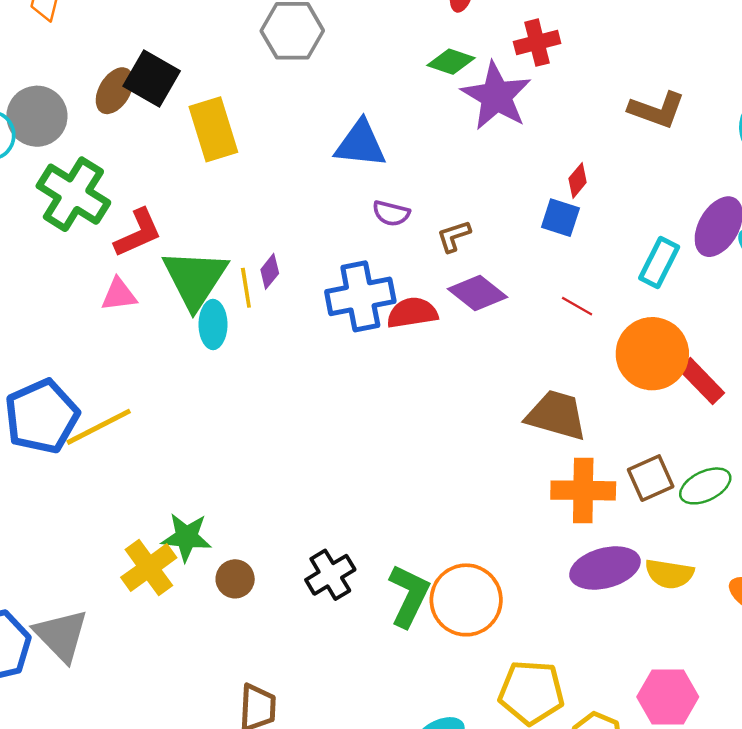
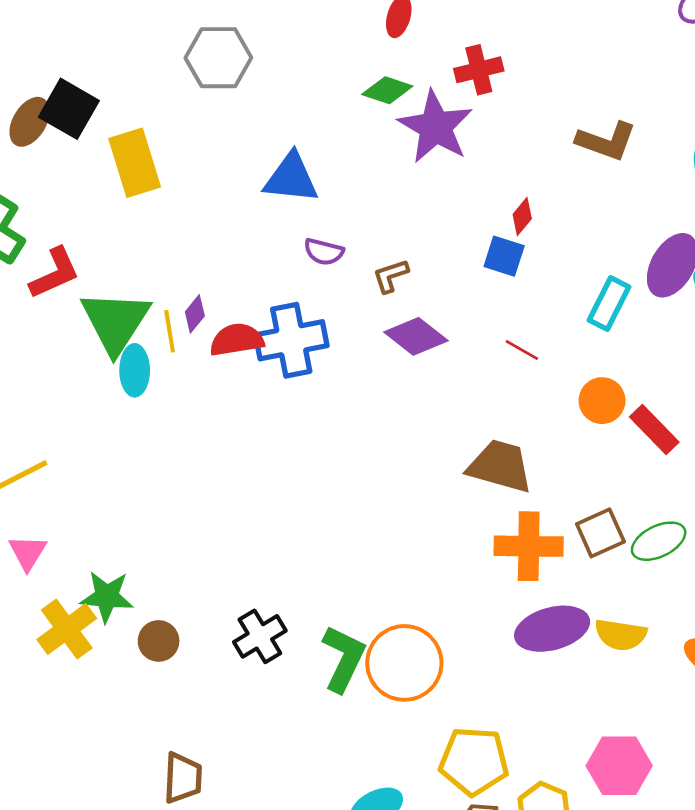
pink triangle: (119, 295) -> (28, 553), moved, turned -51
red semicircle: (412, 313) -> (237, 340), moved
orange circle: (652, 354) -> (602, 401), size x0.6

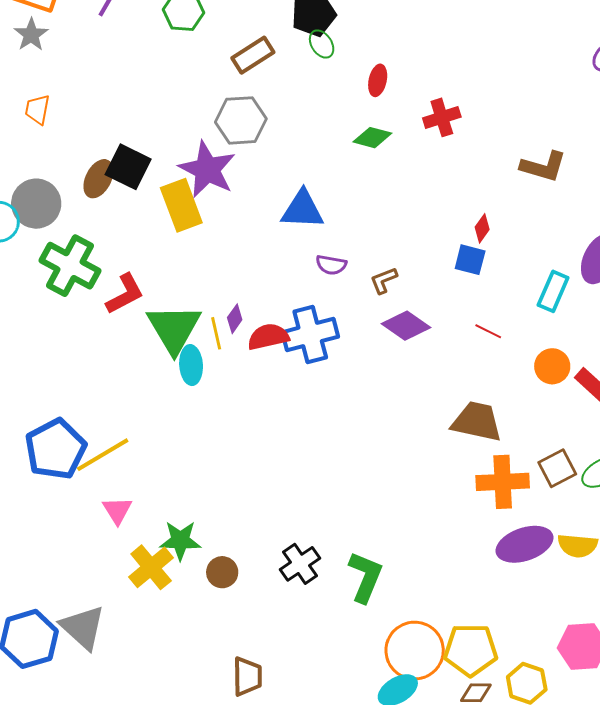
purple star: (435, 127) -> (207, 169), moved
orange circle: (404, 663) -> (415, 651), moved

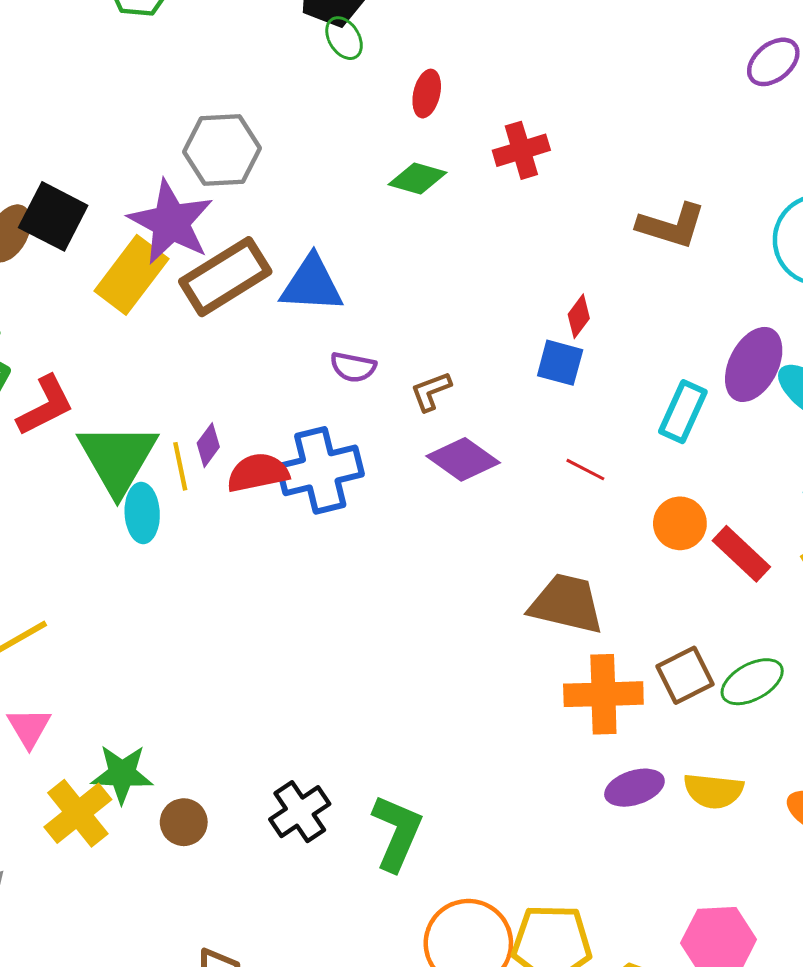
brown rectangle: (253, 55) -> (225, 277), moved, size x1.4
yellow rectangle: (181, 205) -> (131, 275), turned 57
purple ellipse: (525, 544) -> (634, 788), size x0.7

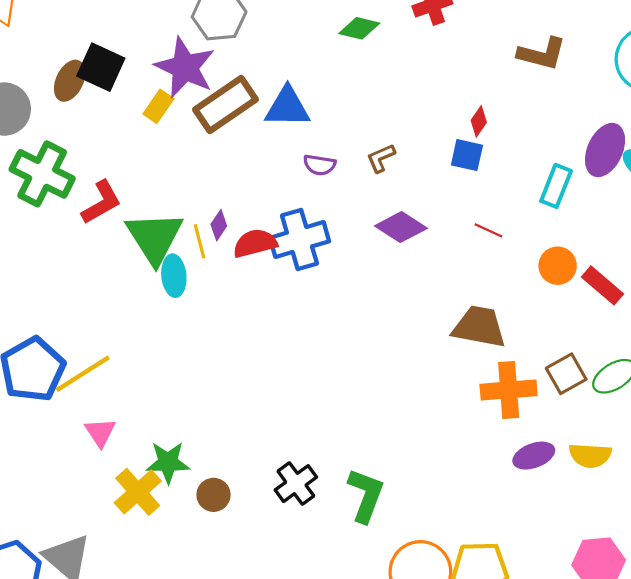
yellow rectangle: (131, 275) -> (158, 106), size x0.6
brown L-shape: (431, 391) -> (381, 158), moved

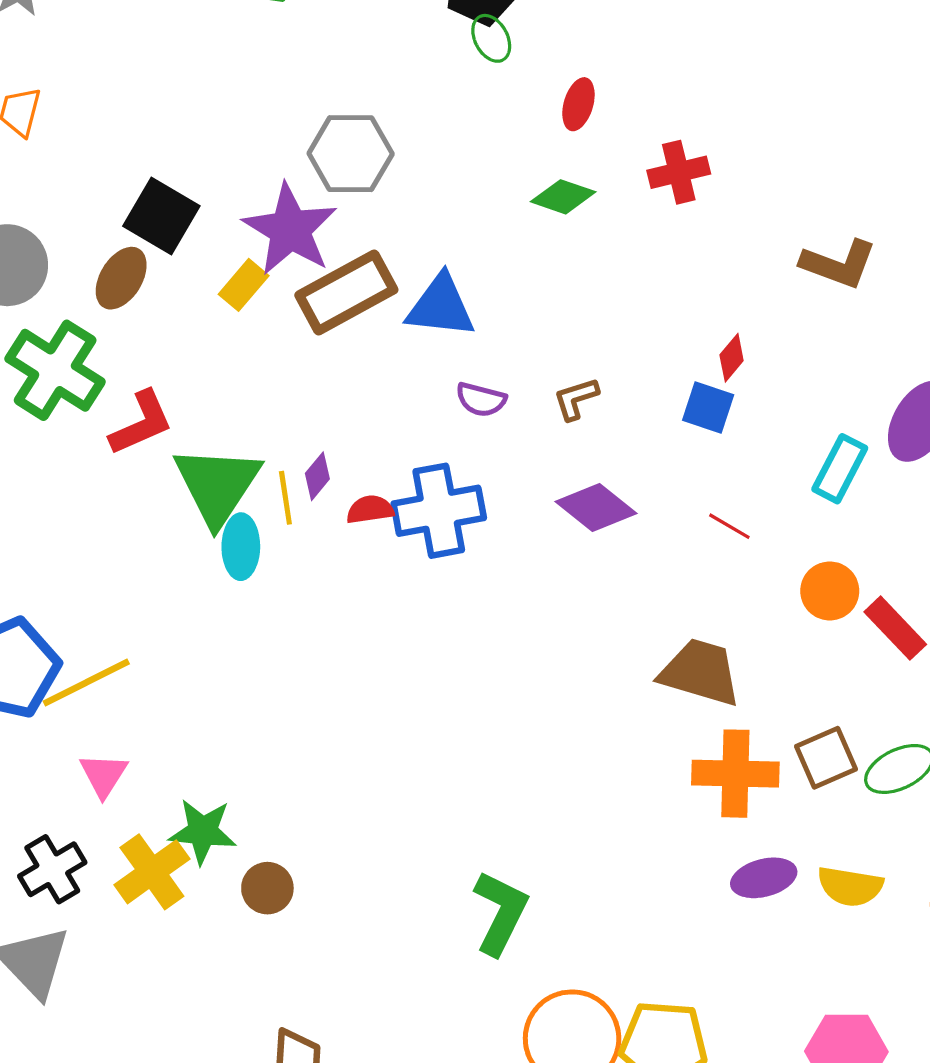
brown ellipse: (70, 81) -> (121, 278), moved
red semicircle: (255, 243) -> (370, 510), size x0.7
black cross: (296, 484) -> (52, 869), moved

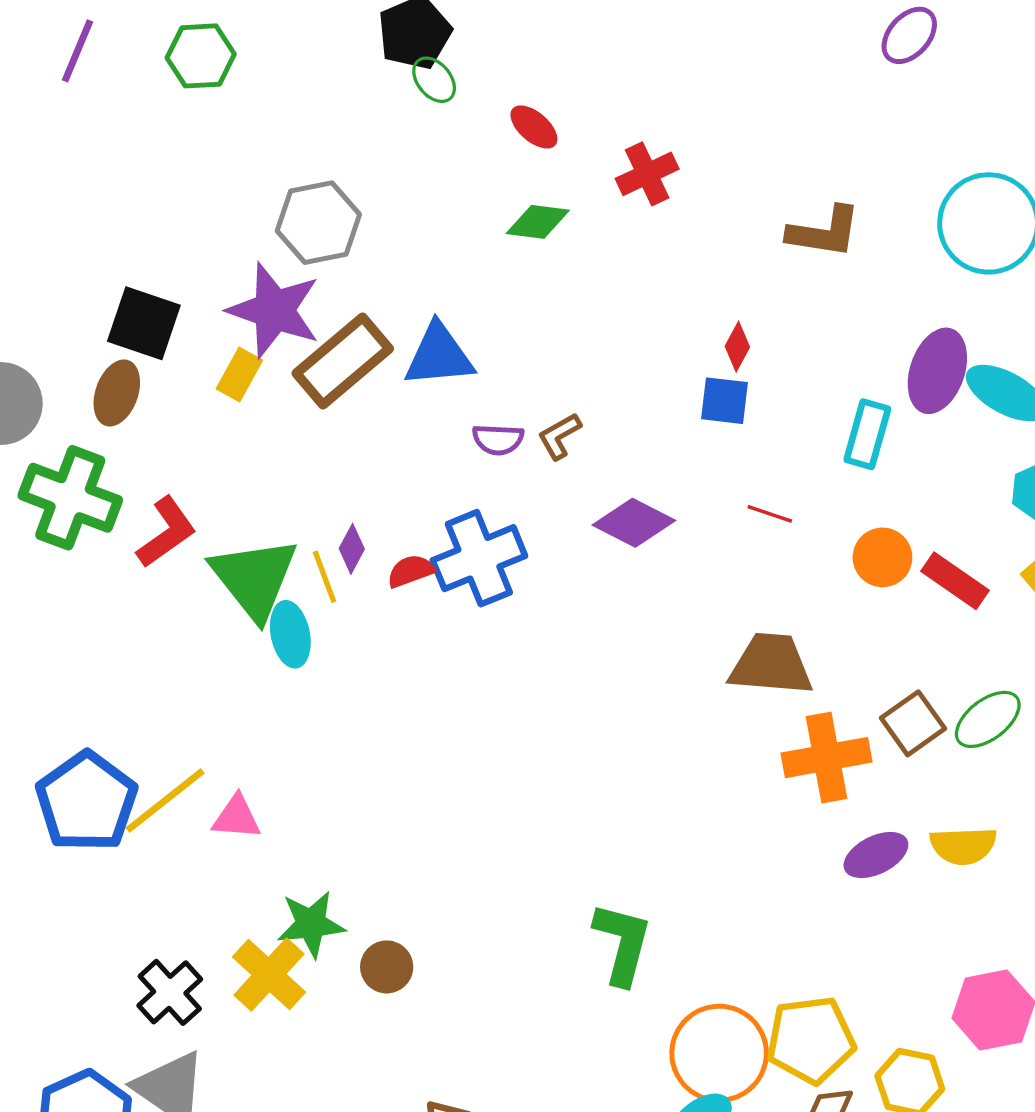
red ellipse: (578, 104) -> (534, 127), turned -54
brown L-shape: (576, 399) -> (559, 436), moved
pink triangle: (104, 775) -> (237, 817), moved, turned -46

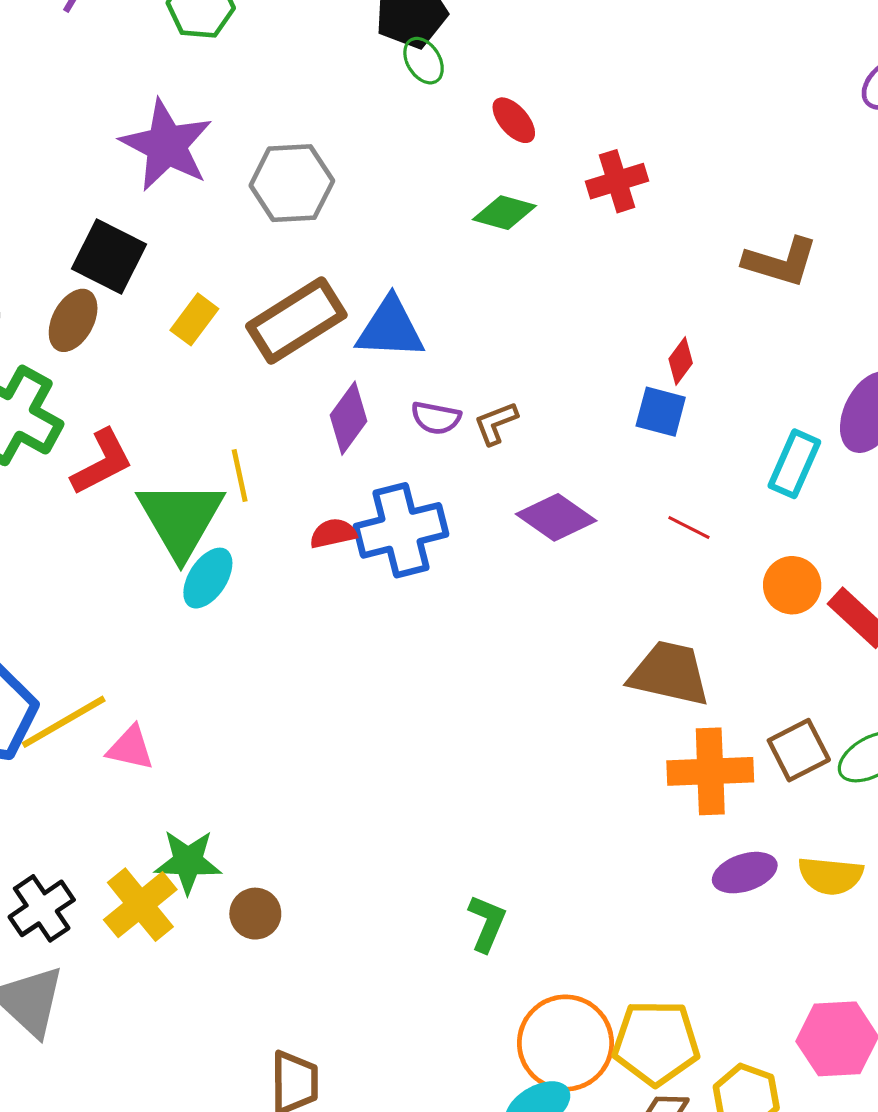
purple star: (274, 310) -> (166, 145), moved
purple diamond: (352, 549) -> (349, 418), moved, size x1.5
yellow line: (324, 577) -> (240, 475), moved
cyan ellipse: (290, 634) -> (208, 578), turned 36
green L-shape: (622, 943) -> (487, 923), size x0.7

